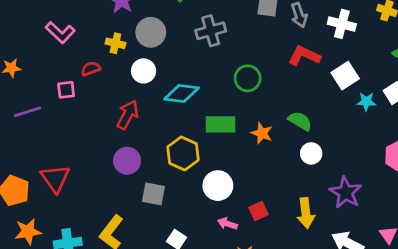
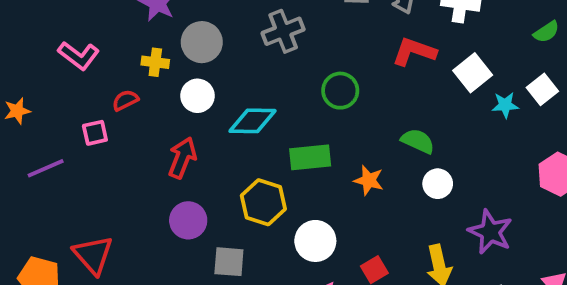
orange star: (262, 133) -> (369, 180), moved

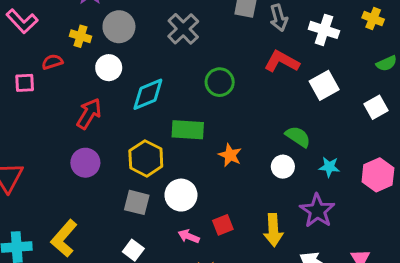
gray cross: (283, 31) -> (183, 29), turned -32
cyan star: (505, 105) -> (329, 167), moved
cyan diamond: (253, 121) -> (148, 94), turned -33
green semicircle: (418, 141) -> (298, 137), moved
gray square: (229, 262) -> (137, 202), moved

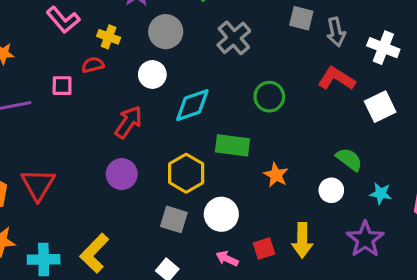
yellow cross: (80, 36) -> (109, 37), moved
yellow arrow: (273, 230) -> (302, 240), moved

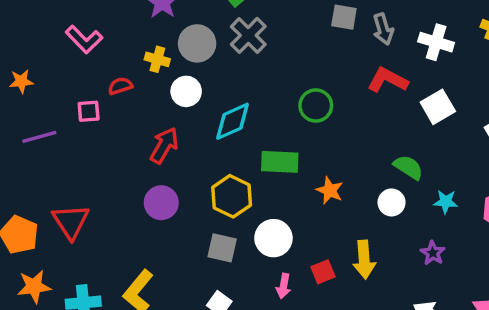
yellow cross: (109, 37) -> (157, 59), moved
gray cross: (234, 38) -> (248, 35), moved
purple star: (365, 239) -> (433, 253), size x0.6
pink arrow: (227, 259) -> (283, 286), turned -100

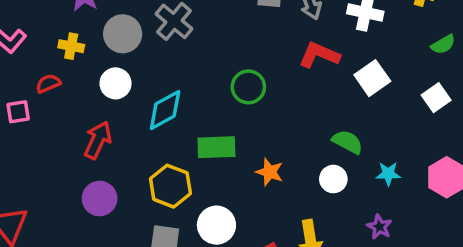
yellow cross: (157, 59) -> (71, 46), moved

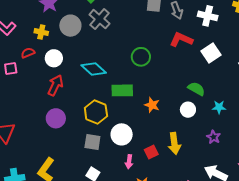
white circle: (116, 83) -> (54, 58), moved
cyan diamond: (165, 110) -> (94, 69), turned 70

